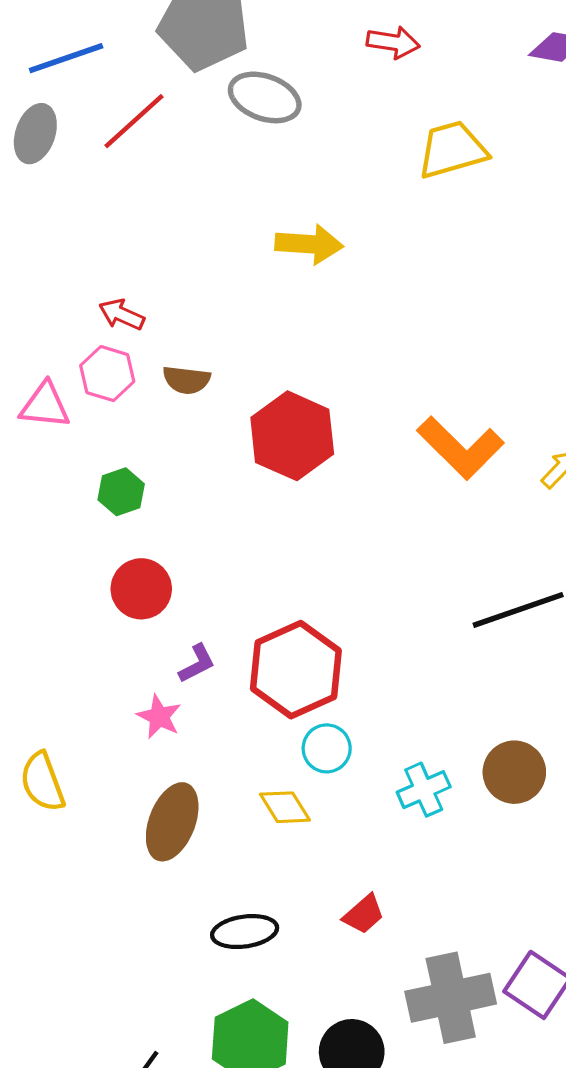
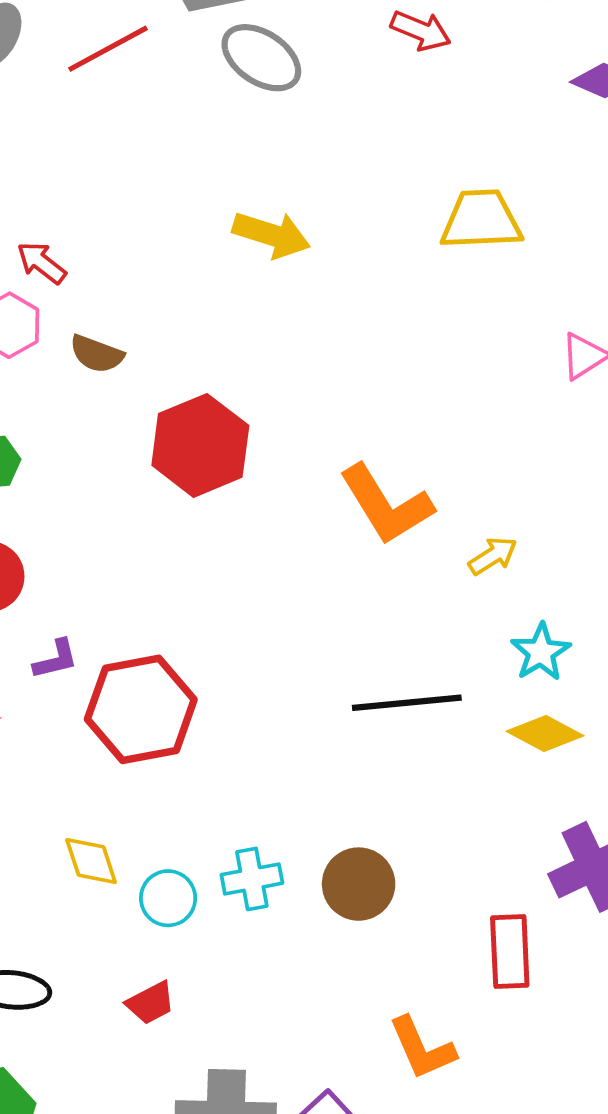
yellow trapezoid: (452, 150) -> (481, 220), moved
purple L-shape: (197, 664) -> (56, 659), moved
cyan circle: (327, 748) -> (168, 898), moved

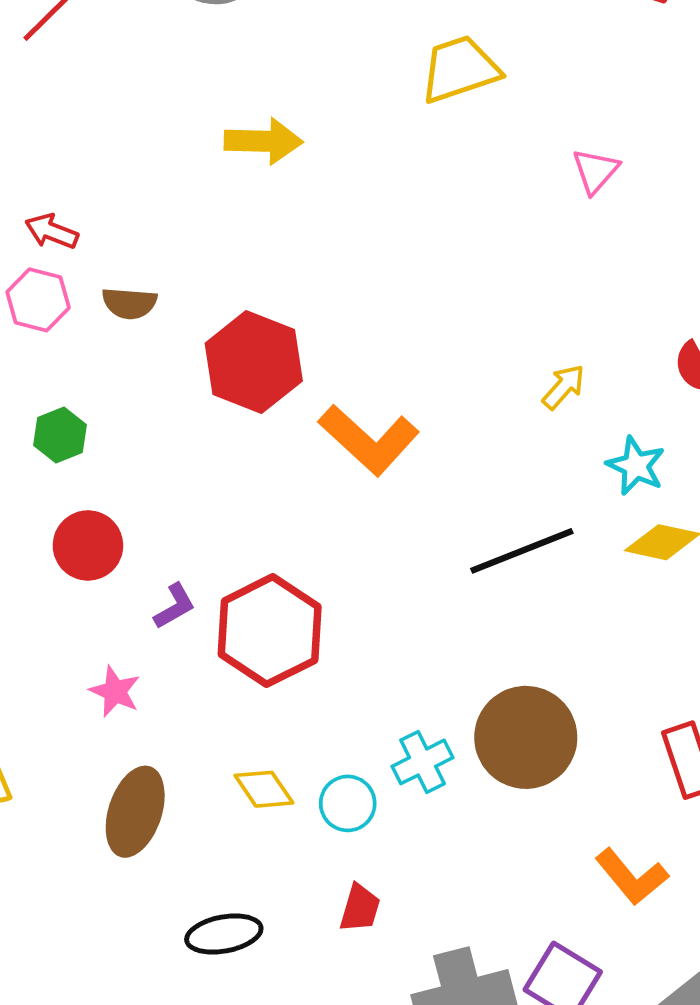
orange L-shape: (386, 505) -> (369, 440), moved
brown circle: (359, 884) -> (526, 737), size x1.4
red trapezoid: (151, 1003) -> (360, 908), turned -30

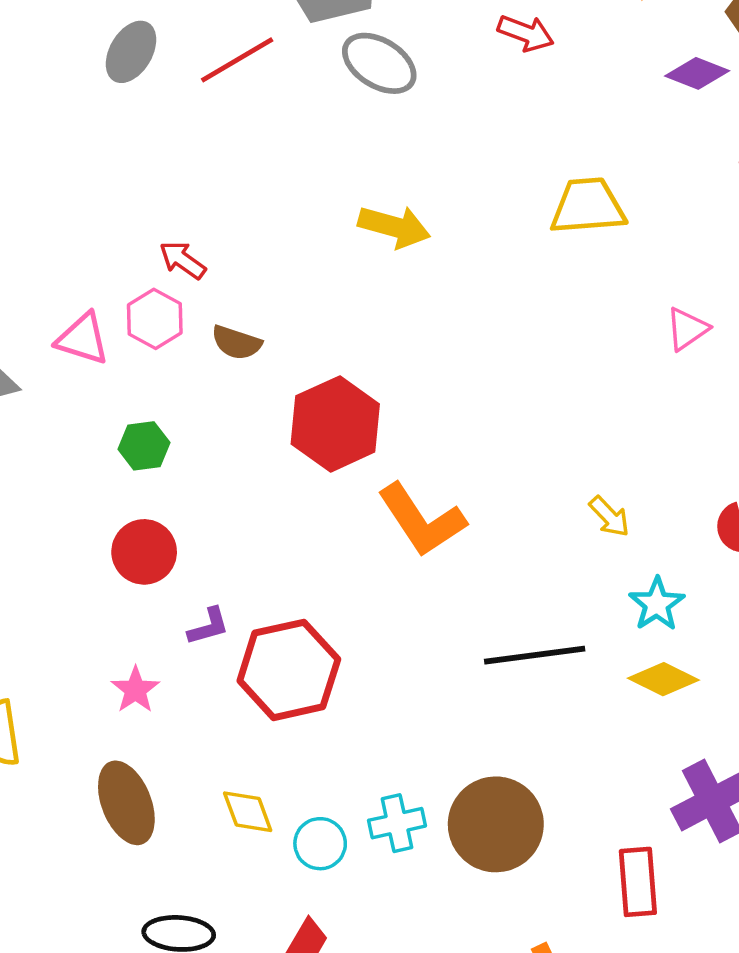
yellow arrow: (564, 387) -> (609, 517), turned 81
brown ellipse: (135, 812) -> (126, 803), turned -54

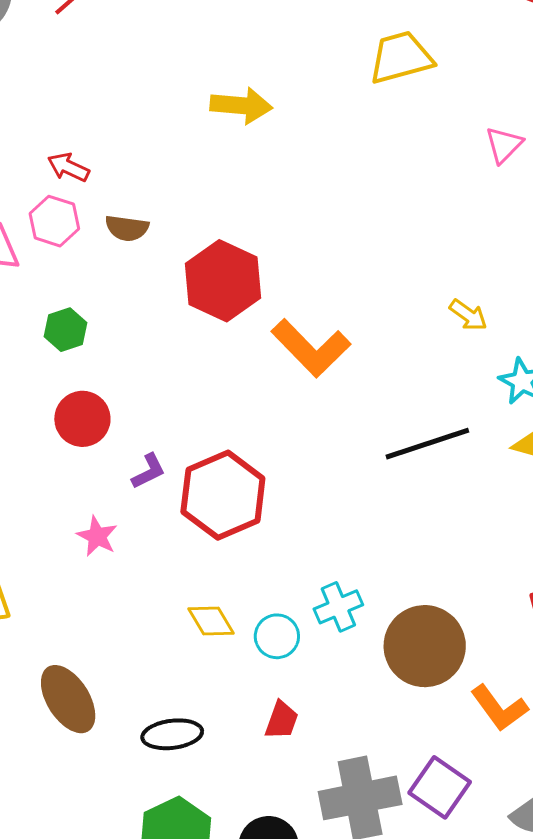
brown ellipse: (126, 803) -> (68, 699), moved
brown circle: (496, 824) -> (425, 646), moved

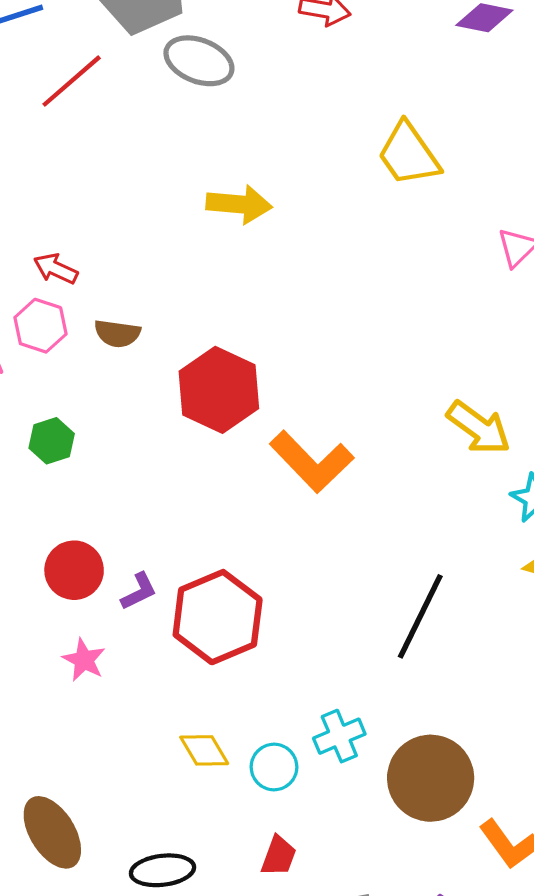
yellow trapezoid: (401, 57) -> (409, 154), turned -110
yellow arrow: (468, 315) -> (479, 428), size x1.6
red circle: (82, 419) -> (74, 570), moved
black line: (427, 444) -> (420, 616), moved, turned -46

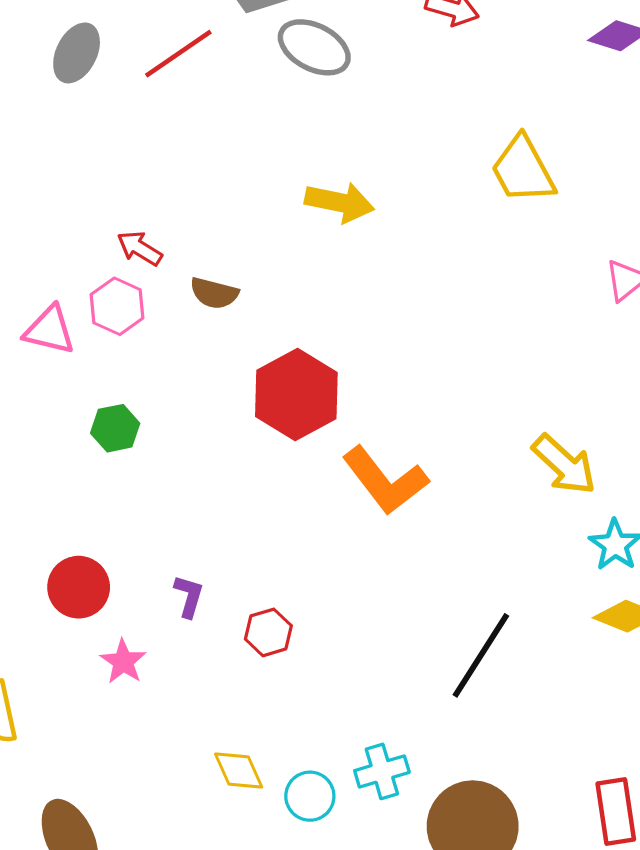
brown semicircle: (117, 333) -> (214, 293), moved
red circle: (74, 570) -> (79, 587), moved
purple L-shape: (139, 591) -> (189, 596), turned -54
red hexagon: (218, 617) -> (268, 632), size x0.5

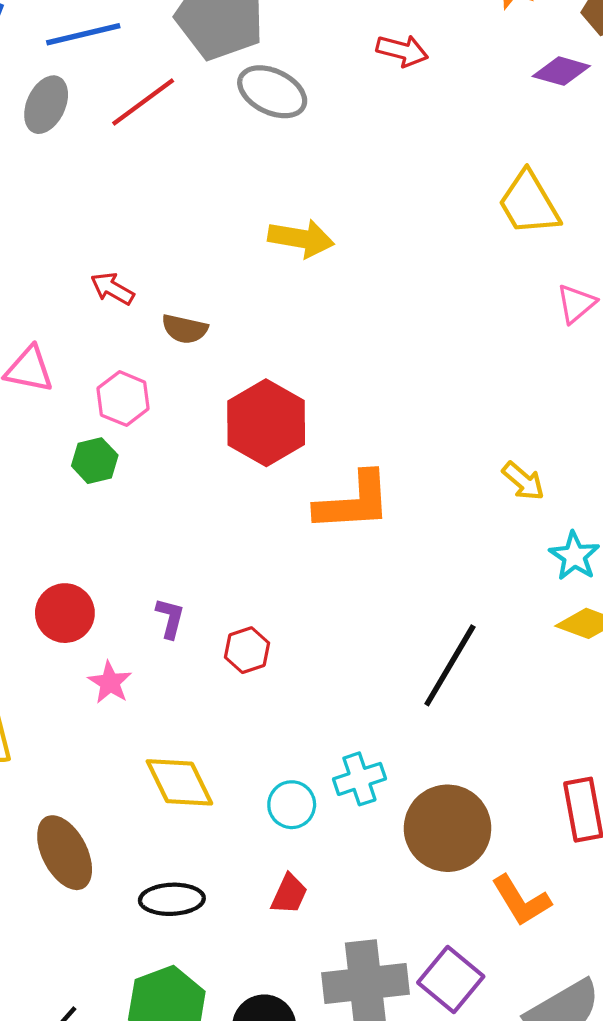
yellow trapezoid: (523, 170) -> (529, 203), moved
pink hexagon: (117, 306) -> (123, 399), moved
yellow arrow: (564, 465) -> (523, 481), size x0.7
orange L-shape: (385, 481) -> (353, 502), turned -54
yellow diamond: (239, 771) -> (179, 782), moved, size x1.4

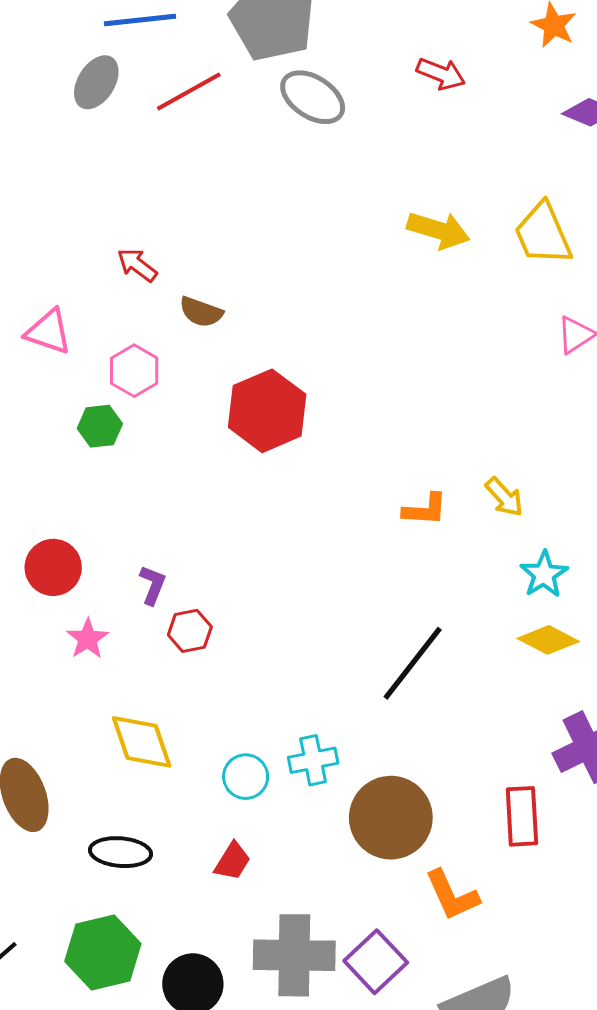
yellow arrow: (301, 238) -> (438, 230), moved
orange L-shape: (353, 502) -> (425, 510), moved, size x0.6
red hexagon: (247, 650) -> (190, 631), moved

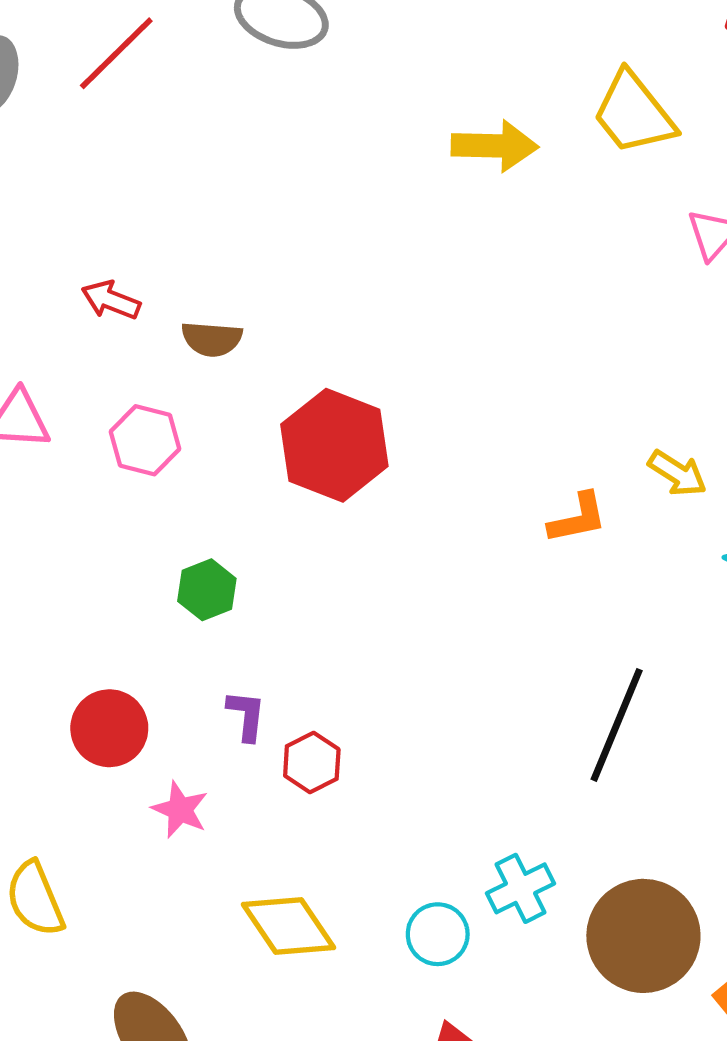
green hexagon: (100, 426) -> (207, 590), moved

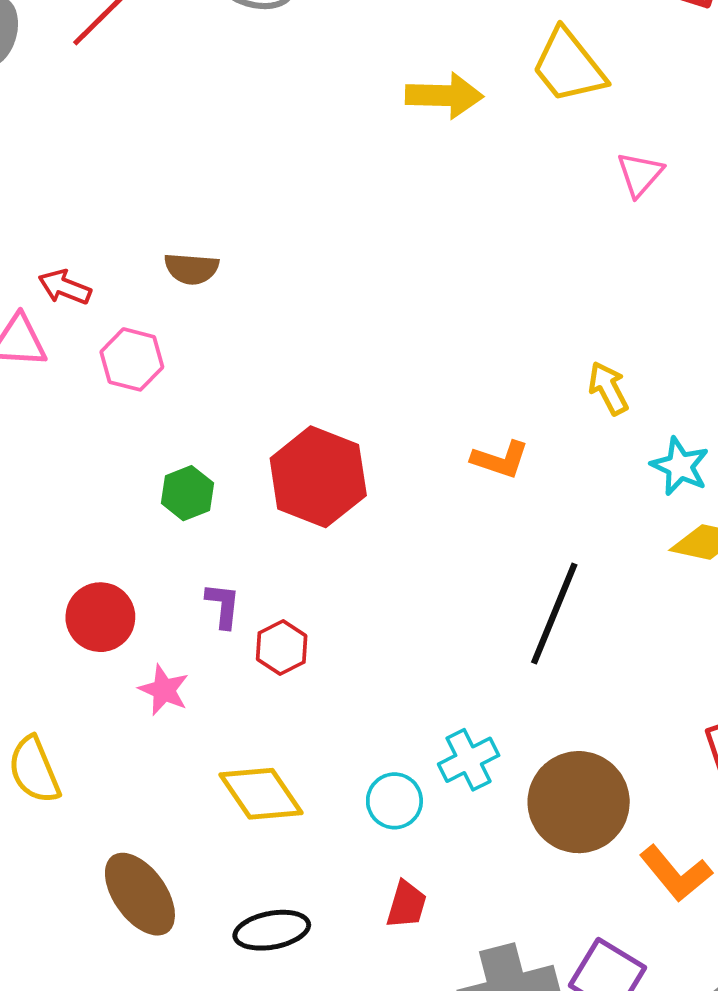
red arrow: (111, 300) -> (65, 287), moved
red hexagon: (334, 445) -> (318, 477), moved
yellow arrow: (677, 473) -> (608, 388), turned -150
orange L-shape: (578, 518) -> (500, 460), moved, turned 30

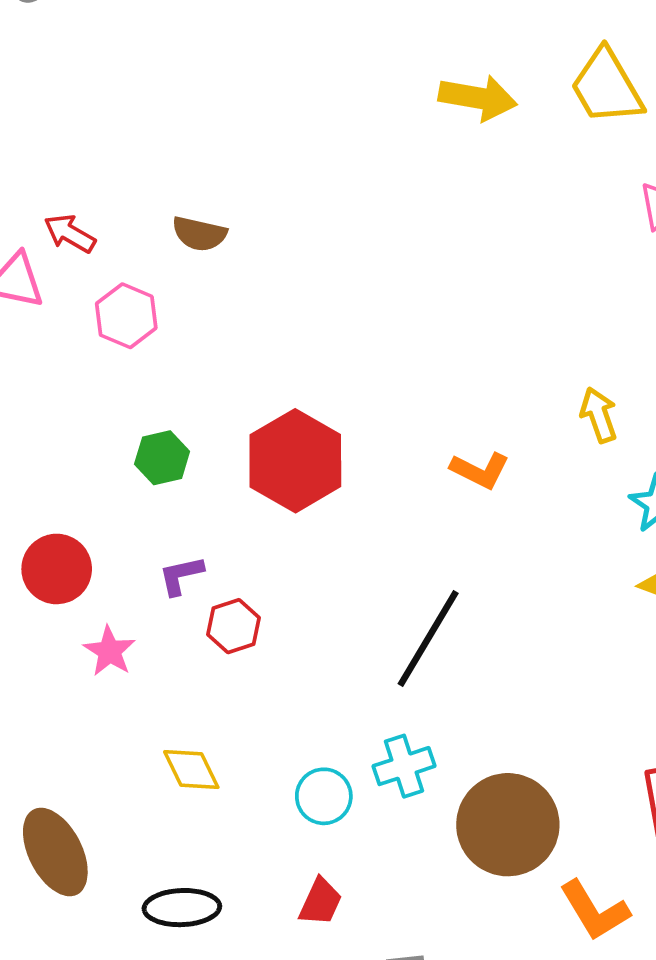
purple L-shape: (223, 605) -> (181, 575), turned -117
black line: (554, 613) -> (428, 639), moved
yellow diamond: (261, 794) -> (191, 769), size x0.7

